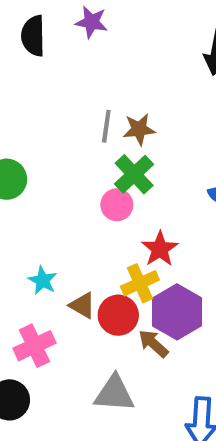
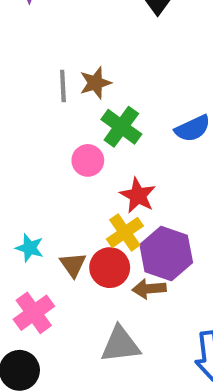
green cross: (134, 174) -> (121, 127), moved
brown triangle: (82, 305) -> (73, 265), turned 36
brown arrow: (153, 344) -> (149, 289), turned -36

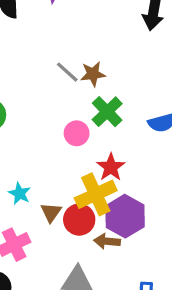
gray line: (63, 86) -> (67, 72), turned -55
yellow cross: (125, 232) -> (96, 194), size x1.4

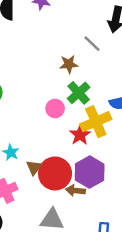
gray line: (67, 72) -> (92, 44), moved
yellow cross: (96, 194) -> (96, 122), moved
red circle: (79, 220) -> (55, 173), size x1.4

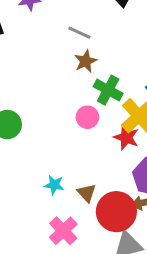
gray line: (92, 44) -> (79, 33), moved
red circle: (55, 173) -> (116, 212), moved

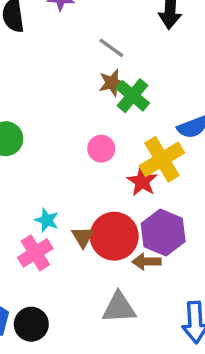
green cross: (108, 90) -> (133, 96), moved
red circle: (116, 212) -> (114, 236), moved
pink cross: (63, 231) -> (35, 253), moved

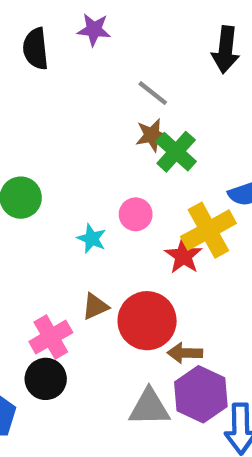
cyan star: (47, 220) -> (92, 239), moved
purple hexagon: (163, 232) -> (201, 394), moved
brown triangle: (83, 237) -> (95, 306), moved, turned 35
black circle: (31, 324) -> (46, 379), moved

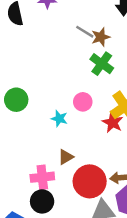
brown star: (152, 135) -> (101, 37), moved
red circle: (147, 321) -> (90, 181), moved
pink cross: (51, 337) -> (42, 177), turned 30

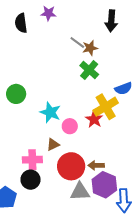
pink circle: (83, 102) -> (70, 126), moved
cyan star: (59, 119) -> (50, 112), size x1.5

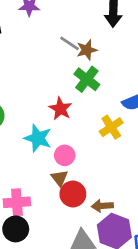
yellow cross: (106, 107) -> (111, 127), size x0.7
red star: (94, 119) -> (60, 109), moved
brown triangle: (53, 145) -> (59, 178), moved, turned -40
red circle: (71, 166) -> (73, 194), moved, size x0.7

